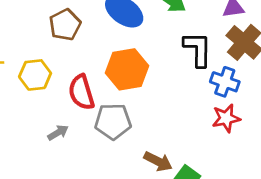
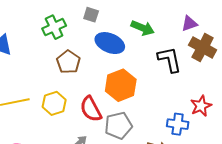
blue cross: (225, 82) -> (178, 124), moved

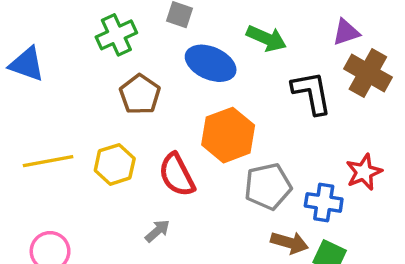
gray pentagon: (118, 126) -> (268, 186), moved

